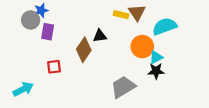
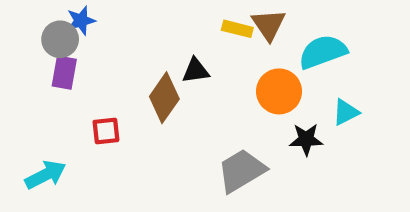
purple rectangle: (48, 32) -> (64, 73), moved
cyan triangle: (156, 57) -> (346, 112), moved

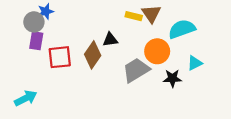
red square: (106, 131) -> (60, 57), moved, size x1.5
gray trapezoid: (241, 171) -> (136, 70), moved

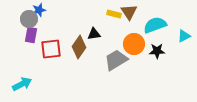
cyan triangle: (195, 63) -> (184, 36), moved
black star: (172, 78) -> (157, 51), moved

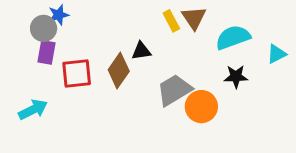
yellow rectangle: (114, 14) -> (171, 21), turned 48
orange circle: (134, 44) -> (201, 107), moved
cyan arrow: (22, 84) -> (33, 110), moved

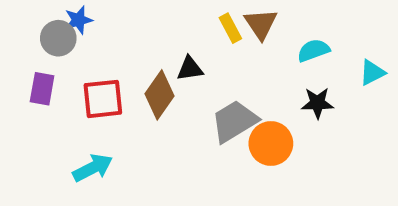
cyan semicircle: (233, 37) -> (313, 50), size x0.7
purple rectangle: (47, 52) -> (42, 89), moved
cyan arrow: (33, 110) -> (93, 168), moved

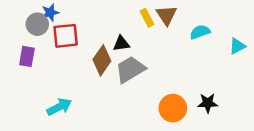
red square: (103, 99) -> (66, 36), moved
black star: (317, 103) -> (208, 103), moved
gray trapezoid: (234, 121) -> (130, 69), moved
orange circle: (271, 144) -> (173, 108), moved

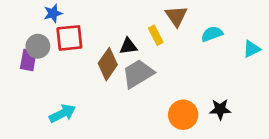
yellow rectangle: (147, 18) -> (156, 35), moved
gray circle: (37, 24) -> (38, 46), moved

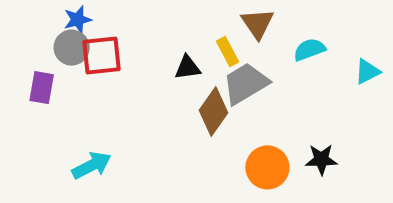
gray circle: (38, 46) -> (72, 48), moved
brown diamond: (108, 64) -> (213, 111), moved
gray trapezoid: (138, 74) -> (245, 84), moved

